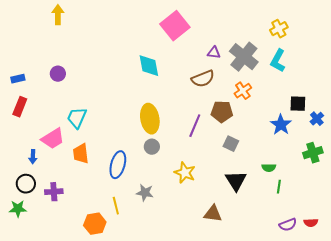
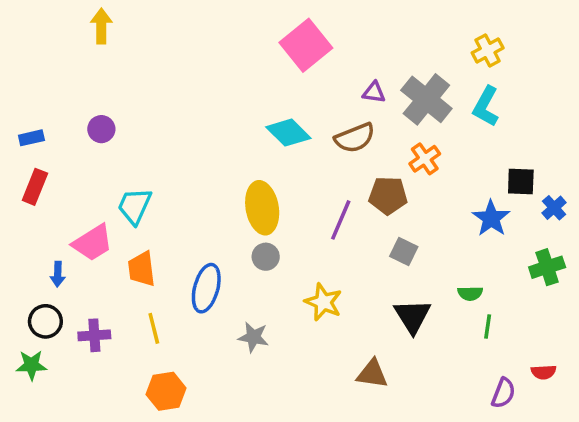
cyan diamond: (149, 66) -> (288, 133), moved, turned -35
yellow line: (116, 206) -> (154, 328), moved
red semicircle: (311, 223) -> (544, 372), moved
purple semicircle: (288, 225) -> (503, 393), turned -48

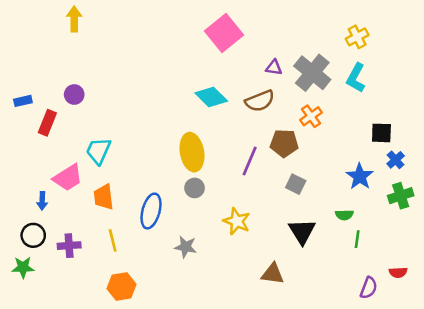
red rectangle: (35, 187) -> (47, 123), moved
blue cross: (554, 208) -> (396, 160), moved
blue star: (491, 218) -> (360, 176), moved

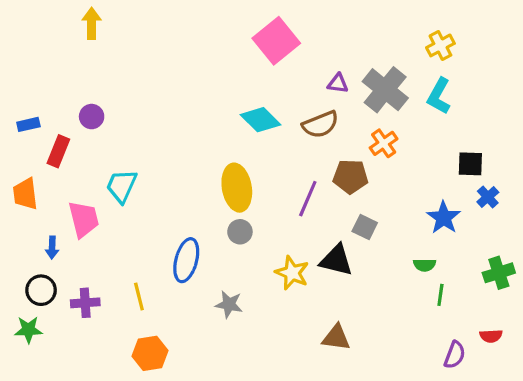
pink trapezoid: (68, 178) -> (84, 219), turned -72
green cross: (401, 196) -> (499, 273), moved
orange trapezoid: (104, 197) -> (25, 194), moved
black triangle: (302, 231) -> (336, 260), moved, turned -44

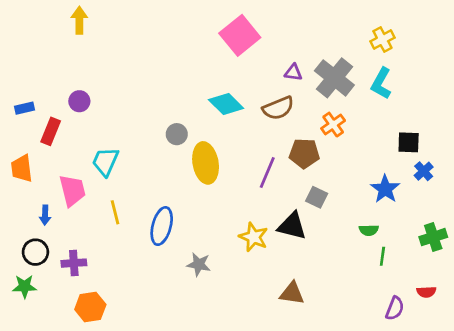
gray circle: (240, 232) -> (177, 134), moved
yellow line: (139, 296) -> (115, 212), moved
orange hexagon: (150, 353) -> (90, 307), moved

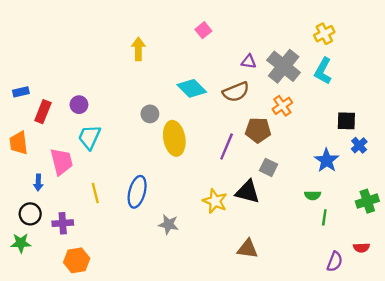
yellow arrow: (79, 20) -> (138, 49), moved
pink square: (240, 35) -> (203, 30), size x0.5
purple circle: (79, 101) -> (79, 105), moved
yellow line: (115, 212) -> (95, 193), moved

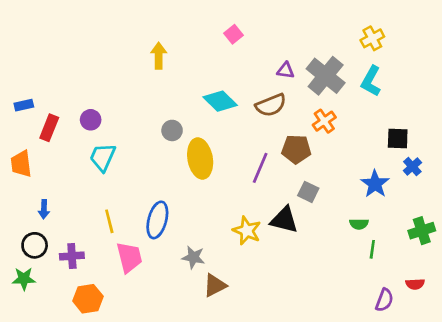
pink trapezoid: (62, 162) -> (129, 257), moved
brown triangle: (248, 249) -> (215, 285), moved, turned -35

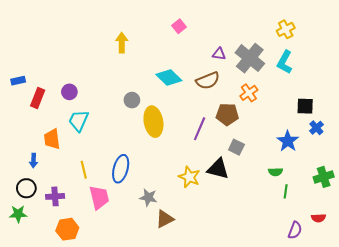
orange trapezoid: (21, 164) -> (52, 139), moved

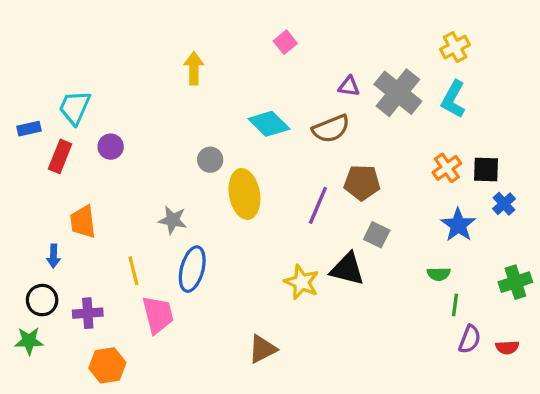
orange cross: (249, 93) -> (447, 168), moved
cyan trapezoid: (79, 121) -> (75, 107), moved
gray star: (148, 197) -> (173, 220), moved
purple semicircle: (295, 230) -> (470, 339), moved

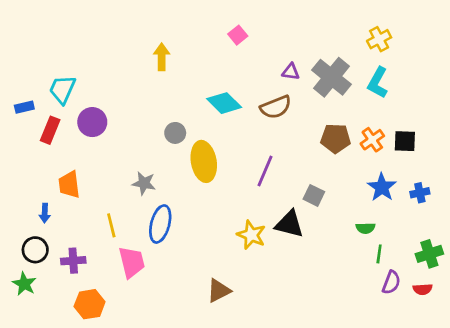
purple circle: (111, 147) -> (92, 122), size x1.4
brown pentagon: (362, 183) -> (336, 138), moved
blue cross: (504, 204) -> (420, 193), moved, turned 30
green cross: (515, 282) -> (429, 254), moved
green star: (29, 341) -> (24, 284), turned 30

